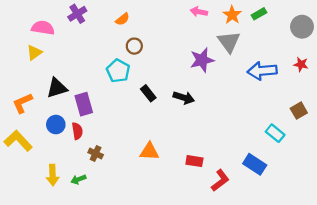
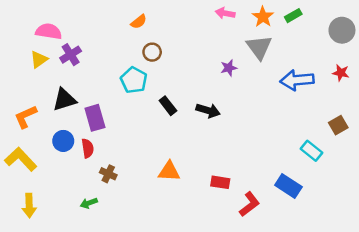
purple cross: (77, 14) -> (71, 55), moved
purple star: (202, 60) -> (229, 68), size x0.6
yellow arrow: (53, 175) -> (29, 205), moved

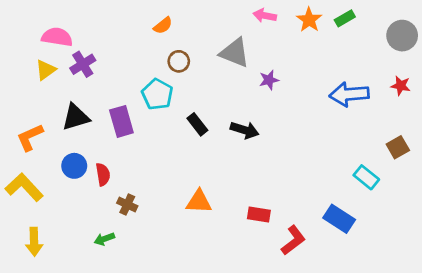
gray triangle: (259, 47) -> (235, 53), moved, turned -32
purple rectangle: (95, 118) -> (121, 121), moved

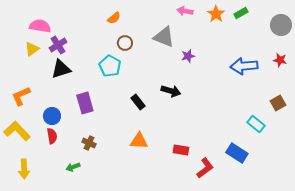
black triangle: (76, 117) -> (61, 69), moved
purple rectangle: (121, 121) -> (85, 103), moved
black rectangle: (197, 124) -> (138, 102), moved
red semicircle: (103, 174) -> (52, 136), moved

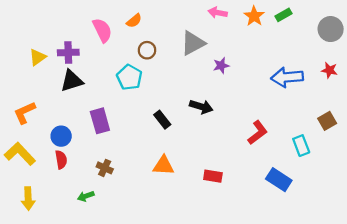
pink semicircle: (40, 26) -> (102, 30), moved, turned 55
gray triangle: (164, 37) -> (193, 43), turned -50
purple cross: (58, 45) -> (68, 53), turned 30
cyan rectangle: (256, 124) -> (301, 146), turned 30
red L-shape: (205, 168) -> (258, 133), moved

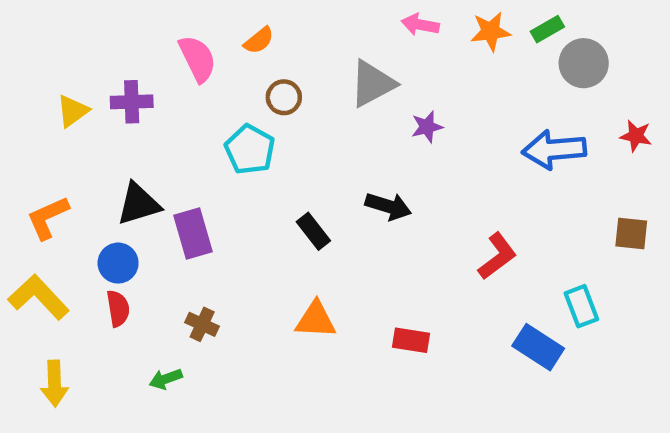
orange star: (254, 16) -> (491, 31), turned 30
gray circle: (331, 29) -> (584, 63), moved
black triangle: (72, 81) -> (138, 204), moved
brown square: (327, 121) -> (631, 234), turned 36
cyan rectangle: (301, 146) -> (581, 306), moved

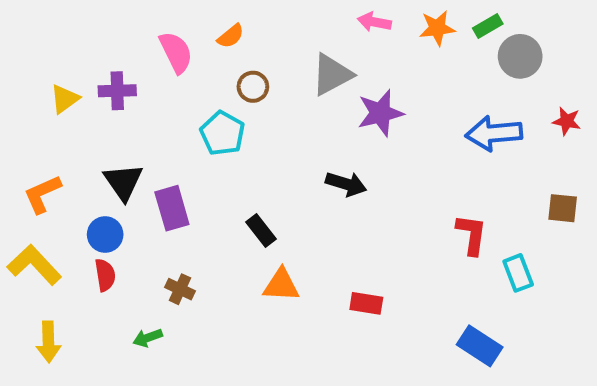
purple star: (427, 127) -> (380, 113), size x1.6
black triangle: (138, 204) -> (123, 182), turned -48
black rectangle: (313, 231) -> (261, 230), moved
red L-shape: (497, 256) -> (472, 235), moved, turned -45
blue rectangle: (538, 347) -> (480, 346), moved

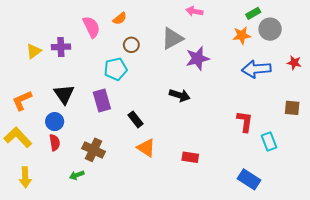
orange star: (437, 28) -> (242, 35), moved
cyan pentagon: (223, 133) -> (116, 69), turned 30
purple rectangle: (172, 208) -> (102, 101), moved
orange triangle: (281, 285) -> (146, 148), turned 30
brown cross: (180, 289) -> (94, 150), size x1.5

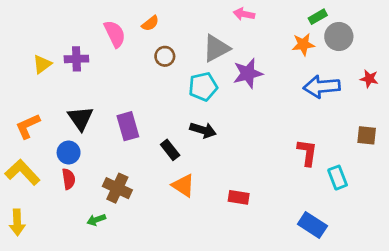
cyan pentagon: (116, 69) -> (203, 87), moved
black arrow: (180, 95) -> (203, 130), moved
yellow arrow: (25, 177) -> (17, 222), moved

